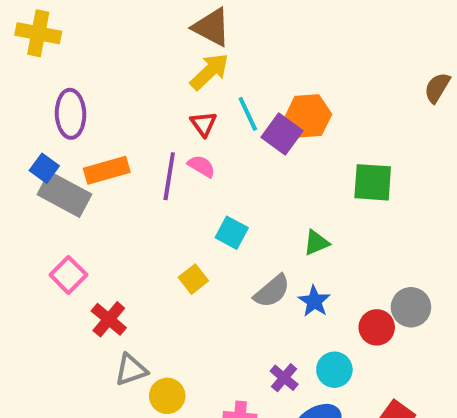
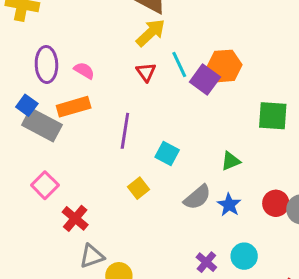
pink semicircle: (201, 166) -> (84, 71), moved
purple line: (169, 176) -> (125, 131), moved
red circle: (377, 327) -> (276, 203), moved

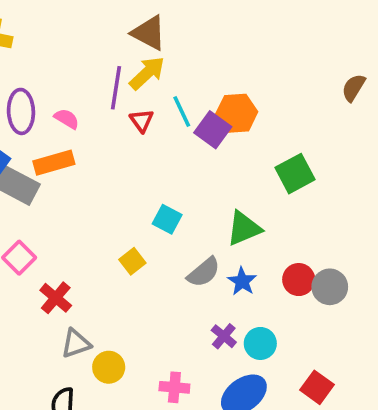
green square: (273, 116) -> (295, 174), turned -32
purple line: (125, 131) -> (116, 88), moved
green triangle: (231, 161) -> (244, 228), size x1.5
purple cross: (206, 262) -> (224, 336), moved

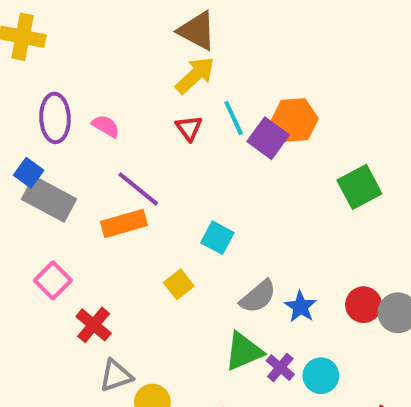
purple line: (116, 88) -> (138, 189), moved, turned -60
orange rectangle: (54, 163) -> (124, 223), moved
green triangle: (244, 228) -> (244, 351), moved

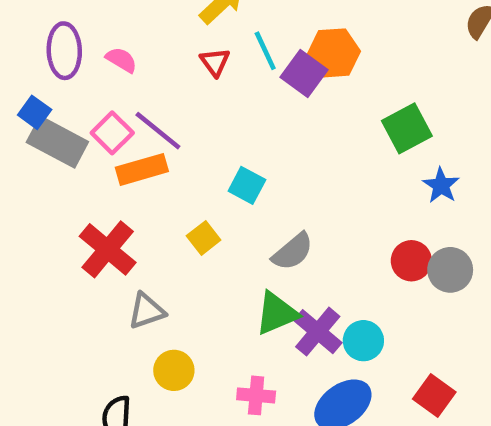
pink square: (53, 280) -> (112, 133), moved
blue star: (301, 307) -> (441, 185), moved
red cross: (94, 325) -> (108, 249), moved, size x1.4
purple cross: (280, 368) -> (318, 332), size x1.5
gray triangle: (116, 376) -> (146, 311), moved

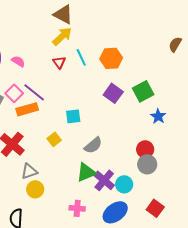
purple square: (304, 74) -> (113, 93), moved
cyan square: (247, 185) -> (73, 116), turned -35
gray circle: (450, 270) -> (147, 164), moved
yellow circle: (174, 370) -> (35, 189), moved

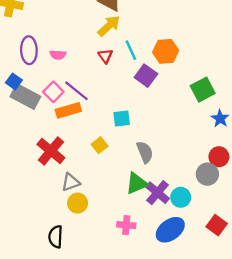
pink semicircle: (18, 61) -> (58, 55), turned 152
purple square: (113, 93) -> (146, 76), moved
gray semicircle: (93, 145) -> (145, 152), turned -72
red circle: (145, 149) -> (219, 157), moved

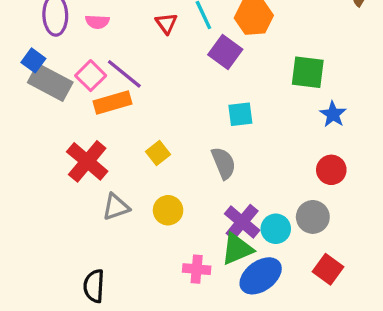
green square: (203, 90) -> (308, 72), turned 35
cyan square: (122, 119) -> (240, 114), moved
gray circle: (207, 174) -> (313, 217), moved
green triangle: (137, 183) -> (237, 249), moved
yellow circle: (78, 203) -> (168, 210), moved

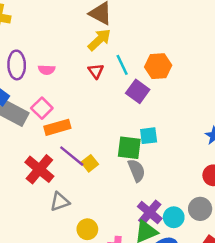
green square: (308, 72) -> (129, 148), moved
purple line: (124, 74) -> (72, 156), moved
yellow circle: (168, 210) -> (87, 229), moved

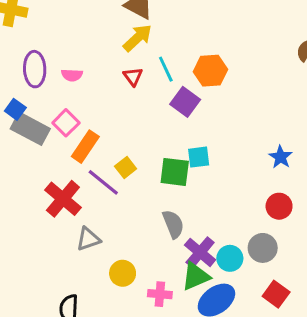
orange rectangle: (57, 127) -> (85, 147), turned -40
yellow square: (90, 163) -> (126, 167), moved
gray semicircle: (137, 170) -> (173, 224), moved

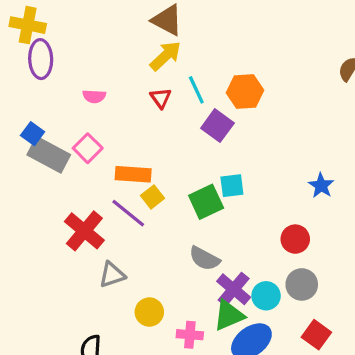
purple ellipse: (35, 69) -> (41, 59), moved
orange rectangle: (85, 147) -> (133, 174), moved, turned 60
green square: (175, 172) -> (206, 202), turned -32
red circle: (279, 206) -> (295, 239), moved
gray semicircle: (173, 224) -> (204, 259), turned 140

